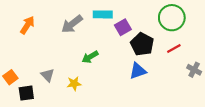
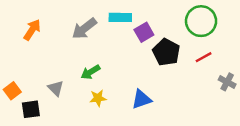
green arrow: (90, 57) -> (90, 72), moved
blue triangle: (138, 71) -> (141, 99), moved
yellow star: (74, 84) -> (98, 98), moved

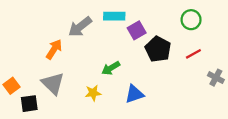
green circle: (201, 21) -> (191, 20), size x0.7
orange arrow: (32, 30) -> (54, 49), moved
green arrow: (90, 72) -> (111, 68), moved
gray triangle: (56, 88) -> (53, 83), size x1.5

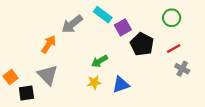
cyan rectangle: (114, 16) -> (103, 15), turned 36
gray cross: (216, 78) -> (182, 69), moved
yellow star: (93, 93) -> (94, 82), moved

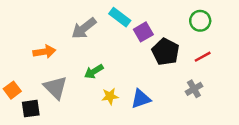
orange arrow: (49, 44) -> (44, 52), moved, turned 48
green arrow: (100, 61) -> (94, 72), moved
gray cross: (182, 69) -> (194, 89), moved, turned 32

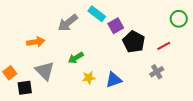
green circle: (200, 21) -> (179, 19), moved

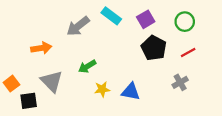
green circle: (179, 19) -> (185, 22), moved
purple square: (116, 26) -> (146, 19), moved
blue triangle: (114, 80) -> (131, 92), turned 30

